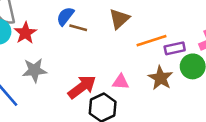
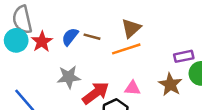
blue semicircle: (65, 16) -> (70, 37), moved
orange line: (152, 41) -> (126, 49), moved
gray star: (34, 70) -> (69, 77), moved

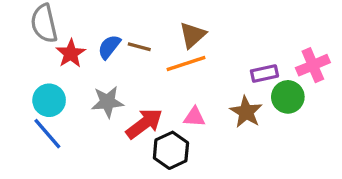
cyan circle: (16, 40) -> (49, 100), moved

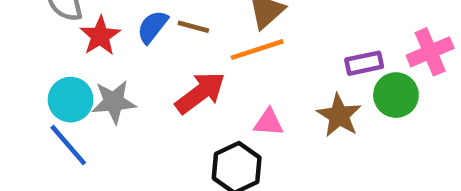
gray star: (108, 102) -> (114, 102), moved
red arrow: (144, 124) -> (200, 93), moved

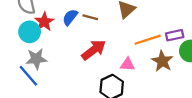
orange line: (257, 50) -> (148, 40), moved
cyan circle: (71, 100) -> (30, 32), moved
gray star: (114, 102) -> (36, 59), moved

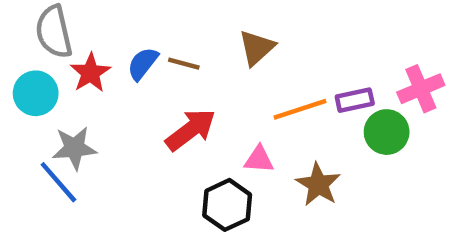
cyan circle: (30, 32) -> (36, 93), moved
brown star: (162, 61) -> (318, 184), moved

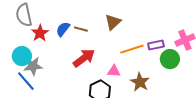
cyan circle: (36, 93) -> (22, 56), moved

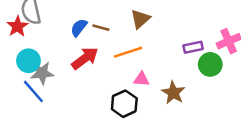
red star: (40, 33) -> (17, 26), moved
orange line: (132, 49) -> (128, 52), moved
red arrow: (84, 58) -> (85, 58), moved

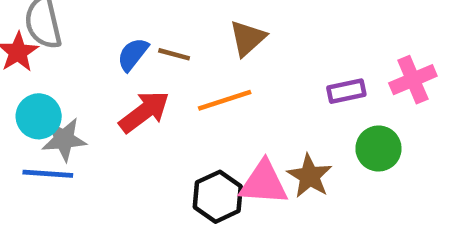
green circle: (210, 64) -> (378, 149), moved
pink triangle: (141, 79) -> (264, 183), moved, size x1.6
blue line: (33, 91) -> (48, 174), turned -45

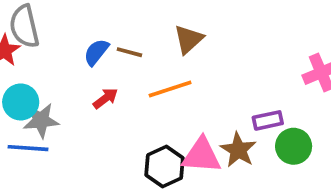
purple rectangle: (346, 91) -> (268, 120), moved
red arrow: (144, 112) -> (105, 98), size x0.6
green circle: (378, 149) -> (294, 146), moved

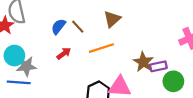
brown line: (129, 52) -> (78, 27), turned 32
brown star: (238, 150) -> (143, 62), moved

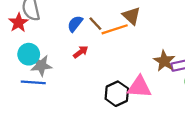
brown triangle: (112, 19) -> (132, 16), turned -36
orange line: (101, 48) -> (115, 29), moved

